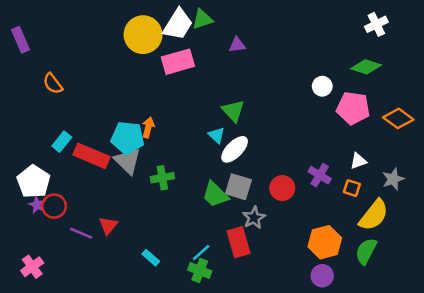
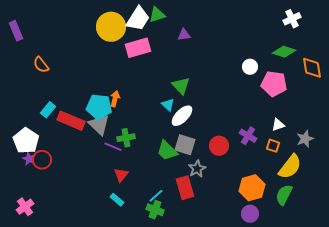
orange diamond: (398, 118) -> (312, 68), moved, turned 45
red triangle: (108, 225) -> (121, 175), moved
purple line: (81, 233) -> (113, 147), moved

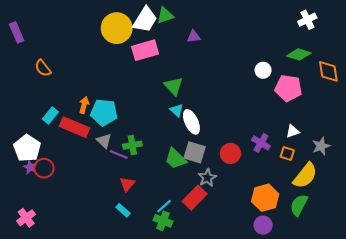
green triangle: (181, 86) -> (174, 86), moved
orange arrow: (115, 99) -> (84, 105), moved
white ellipse: (182, 116) -> (191, 122), turned -70
gray triangle: (99, 125) -> (104, 141), moved, size x0.7
red rectangle: (185, 188) -> (195, 198), turned 60

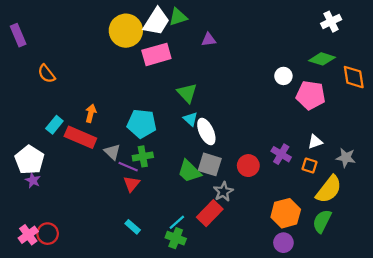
cyan pentagon: (104, 112) -> (142, 124), moved
gray star: (321, 146) -> (346, 158), turned 30
red circle: (44, 168) -> (48, 234), moved
red triangle: (127, 184) -> (132, 184), moved

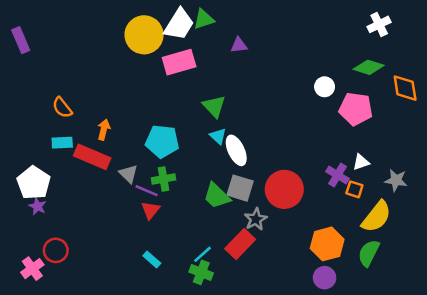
orange semicircle: (46, 74) -> (62, 108), moved
cyan rectangle: (54, 125) -> (62, 143), turned 48
purple cross: (281, 154) -> (338, 175), moved
red circle: (248, 166) -> (284, 189), size x1.5
red circle: (48, 234) -> (56, 250), moved

